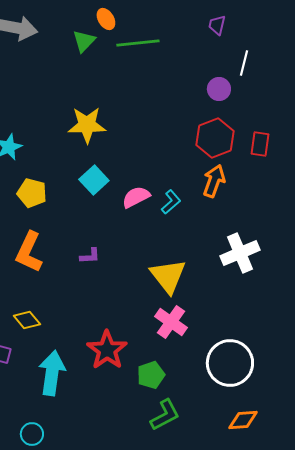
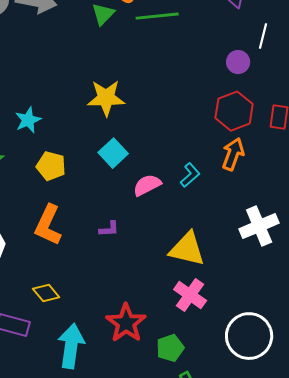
pink semicircle: (136, 197) -> (147, 185), moved
yellow triangle: (168, 276) -> (187, 249), turned -39

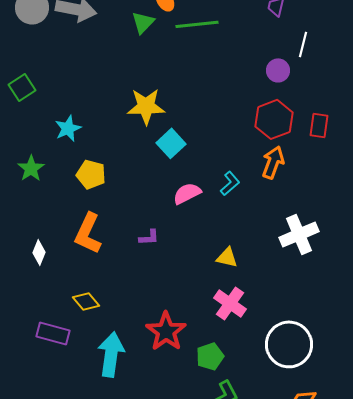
cyan square: (113, 153) -> (171, 143), moved
yellow triangle: (187, 249) -> (227, 257), size x0.6

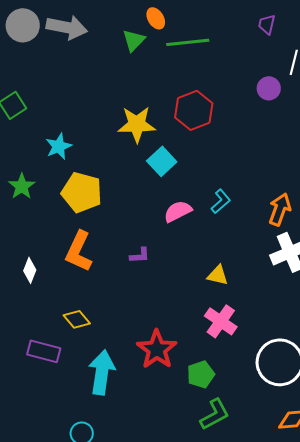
red hexagon: (274, 119) -> (194, 110), moved
orange arrow: (273, 162) -> (280, 209), moved
yellow pentagon: (91, 174) -> (82, 192), size x1.4

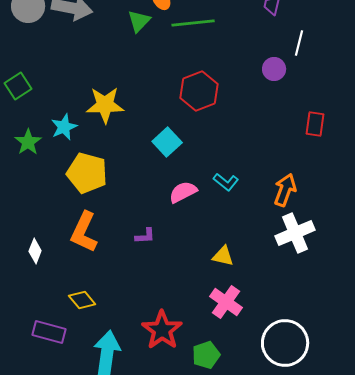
yellow star: (137, 124) -> (105, 105), moved
green star: (22, 186) -> (28, 142), moved
cyan L-shape: (221, 201) -> (226, 182), turned 80

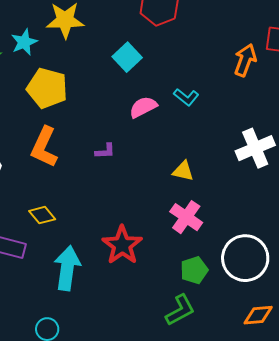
orange arrow: (285, 190) -> (245, 60), moved
green pentagon: (206, 355) -> (194, 270), moved

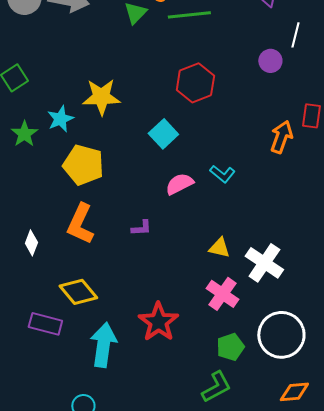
white cross: (255, 148) -> (264, 263), moved, turned -33
yellow diamond: (42, 215) -> (78, 292), size x1.4

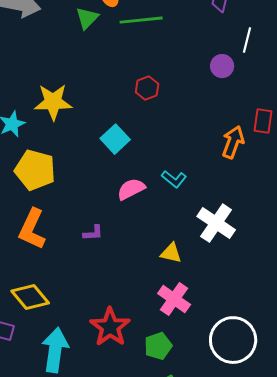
red hexagon: (195, 83) -> (147, 88), size x0.6
white cross: (264, 263) -> (216, 223), moved
green pentagon: (230, 347) -> (158, 346), moved

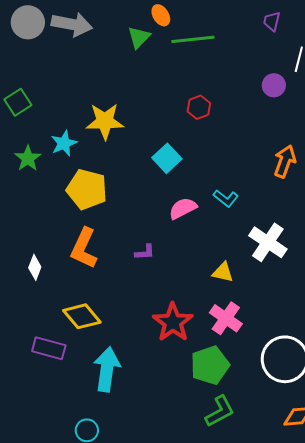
red star: (110, 327) -> (173, 322), moved
green pentagon: (158, 346) -> (210, 365), size x1.4

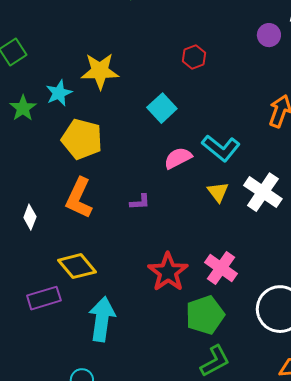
cyan L-shape: (226, 198) -> (221, 148), size x1.5
yellow triangle: (223, 272) -> (218, 192), moved, turned 40
purple rectangle: (49, 348) -> (44, 298), turned -32

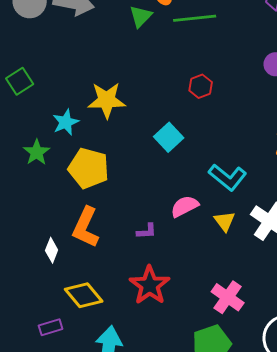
green star: (23, 108) -> (37, 152), moved
pink semicircle: (178, 158) -> (185, 206), moved
white diamond: (30, 217) -> (52, 250), moved
red star: (168, 272) -> (150, 285), moved
purple rectangle: (44, 298) -> (51, 327), size x0.7

